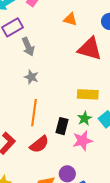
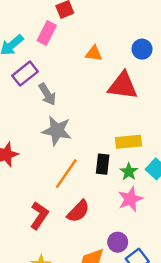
gray star: (31, 77) -> (57, 131), size x1.6
orange line: (34, 113) -> (66, 174), turned 35
black rectangle: (62, 126) -> (103, 164), moved

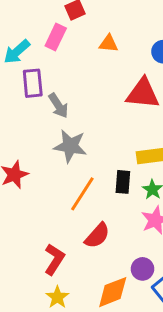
orange triangle: (94, 53) -> (109, 44), moved
purple rectangle: (25, 74) -> (33, 83), turned -55
red L-shape: (39, 215) -> (54, 259), moved

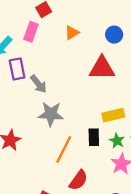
orange triangle: (109, 44) -> (72, 33), turned -32

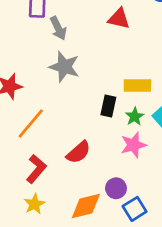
red triangle: (102, 68) -> (119, 19), moved, size x0.7
orange line: (64, 149) -> (31, 124), moved

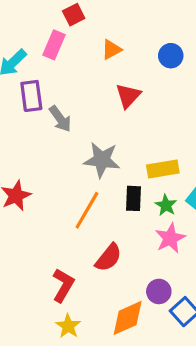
red triangle: (119, 19) -> (128, 96), turned -50
gray star: (64, 67) -> (102, 160), moved
orange line: (31, 124) -> (87, 210), moved

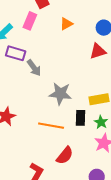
purple rectangle: (31, 96) -> (16, 53), turned -66
red triangle: (128, 96) -> (98, 51), moved, turned 30
orange line: (87, 210) -> (51, 126), turned 70

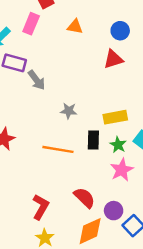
orange triangle: (66, 24) -> (75, 27), turned 40
gray star: (60, 94) -> (69, 111), size x0.6
red semicircle: (65, 155) -> (84, 198), moved, turned -84

